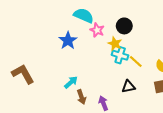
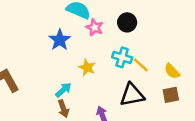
yellow star: (115, 44) -> (87, 67), moved
black triangle: (128, 86) -> (132, 95), size x1.5
brown arrow: (81, 97) -> (63, 109), moved

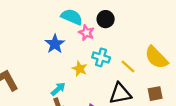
black circle: (127, 22) -> (106, 19), moved
cyan cross: (122, 57) -> (101, 57), moved
yellow semicircle: (172, 71) -> (156, 57), moved, size x1.6

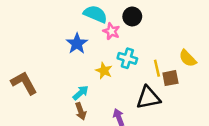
yellow semicircle: (156, 57) -> (188, 58), size x0.7
yellow line: (128, 66) -> (157, 68), turned 35
brown square: (155, 94) -> (170, 78), moved

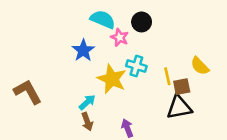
yellow star: (104, 71) -> (112, 79), size x1.6
black triangle: (148, 98) -> (179, 107), moved

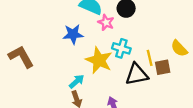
blue star: (83, 50) -> (73, 34), turned 30
brown L-shape: (28, 92) -> (21, 57), moved
black triangle: (179, 107) -> (137, 74), moved

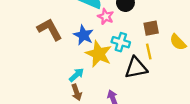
blue star: (73, 34) -> (83, 35), moved, turned 30
brown L-shape: (21, 57) -> (50, 29), moved
brown square: (163, 67) -> (151, 28), moved

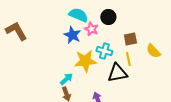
brown L-shape: (50, 29) -> (16, 31), moved
blue star: (83, 35) -> (72, 35), moved
yellow star: (99, 54) -> (85, 61), turned -30

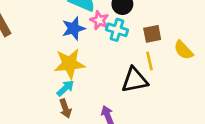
blue star: (72, 35) -> (74, 28), turned 30
cyan cross: (104, 51) -> (117, 30), moved
yellow star: (85, 61) -> (69, 64), moved

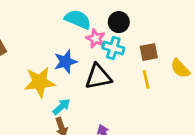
blue star: (74, 28) -> (66, 62), moved
yellow star: (69, 64) -> (40, 82), moved
black triangle: (135, 80) -> (98, 77), moved

